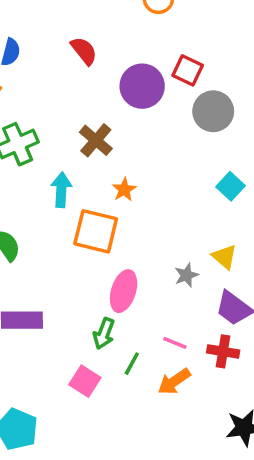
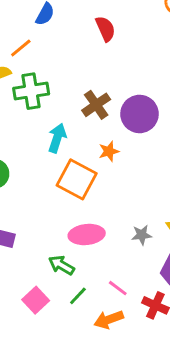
purple circle: (142, 86) -> (139, 114), moved
pink ellipse: (124, 291) -> (87, 235), turned 52
green arrow: (104, 334) -> (61, 265), turned 85

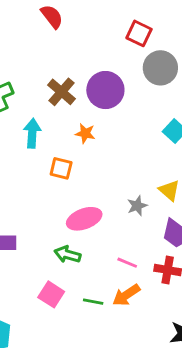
orange star: (109, 151) -> (85, 133), turned -30
orange square: (77, 179) -> (61, 168), size x0.6
green line: (78, 296) -> (93, 302), moved, turned 72

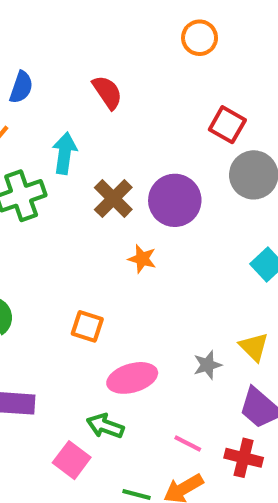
cyan arrow: (32, 133) -> (65, 153), moved
orange square: (61, 168) -> (87, 326), moved
pink square: (51, 294) -> (72, 460), moved

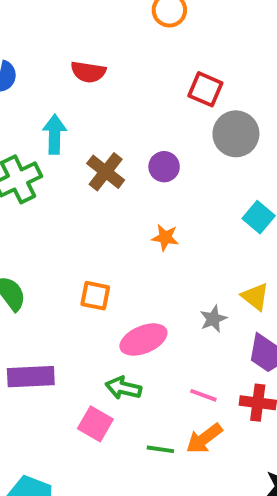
red semicircle: (107, 92) -> (88, 72), turned 140
purple circle: (175, 200) -> (164, 167), size x0.6
orange star: (142, 259) -> (165, 238), moved

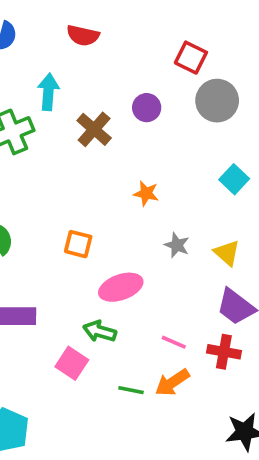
purple circle: (164, 167) -> (147, 108), moved
gray star: (213, 319) -> (177, 245), moved, turned -30

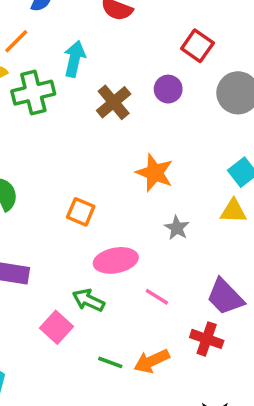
red square: (191, 58) -> (197, 46), moved
orange star: (146, 193) -> (155, 173), size x1.5
yellow triangle: (227, 253) -> (233, 211), moved, turned -48
pink line: (174, 342) -> (157, 297), moved

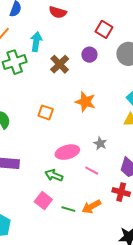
orange square: (81, 212) -> (46, 112), moved
gray star: (177, 228) -> (100, 143), moved
pink square: (56, 327) -> (43, 201), moved

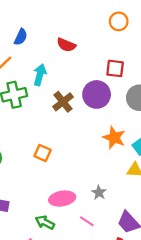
red square: (104, 29) -> (115, 68), turned -30
purple circle: (89, 55) -> (97, 94), size x1.6
orange star: (85, 102) -> (114, 138), moved

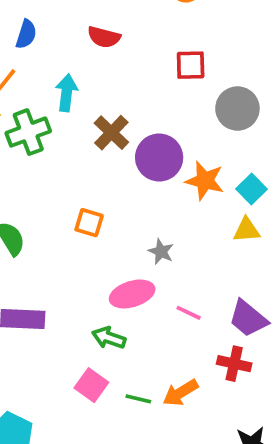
purple circle: (97, 94) -> (159, 158), moved
gray star: (99, 193) -> (161, 252), moved
pink line: (87, 221) -> (189, 313), moved

